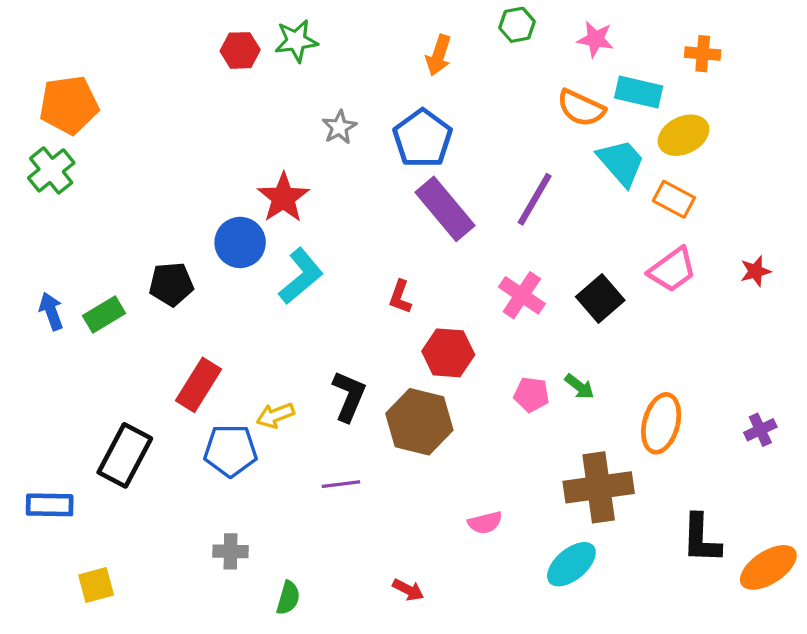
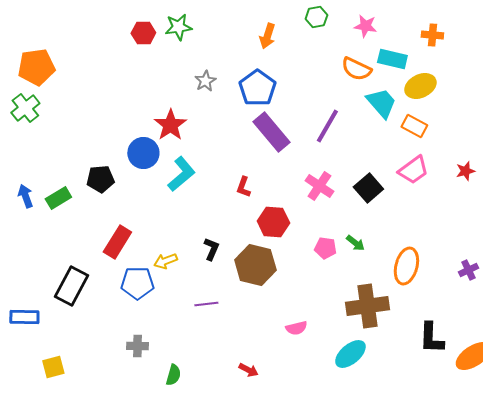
black L-shape: (349, 396) -> (211, 249), size x0.7

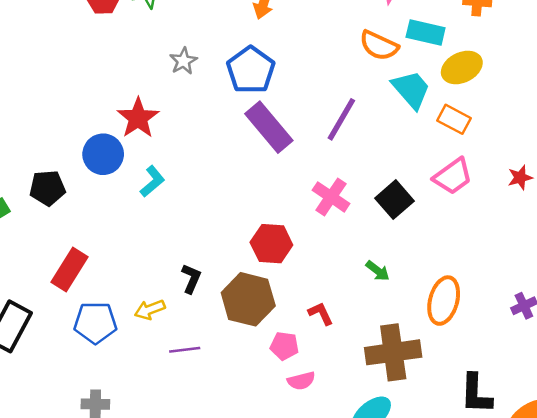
cyan L-shape: (181, 174) -> (152, 181), size x0.7
red L-shape: (243, 187) -> (321, 314), moved, turned 135
pink pentagon: (325, 248) -> (284, 346), moved
yellow arrow: (165, 261) -> (150, 310), moved

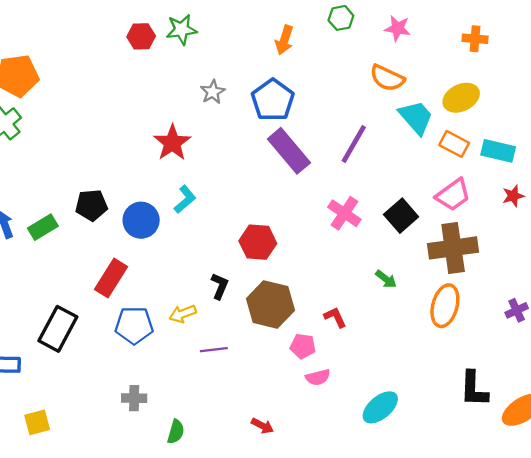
cyan rectangle: (426, 33) -> (498, 151), moved
blue circle: (103, 154) -> (141, 220), moved
red hexagon: (271, 244) -> (258, 242), moved
brown cross: (393, 352) -> (453, 248), moved

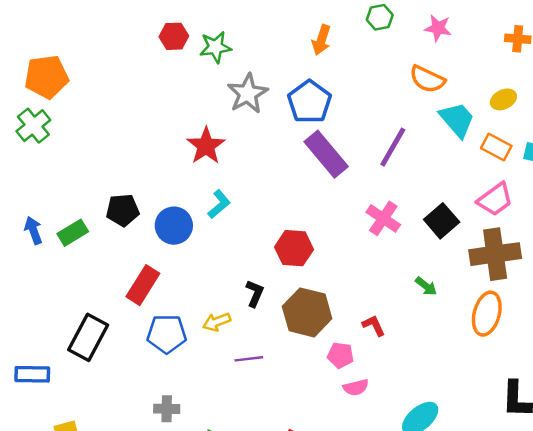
green star: (182, 30) -> (215, 47), moved
gray star: (213, 92) -> (248, 93), size x1.6
yellow ellipse: (461, 98) -> (503, 99), size x0.7

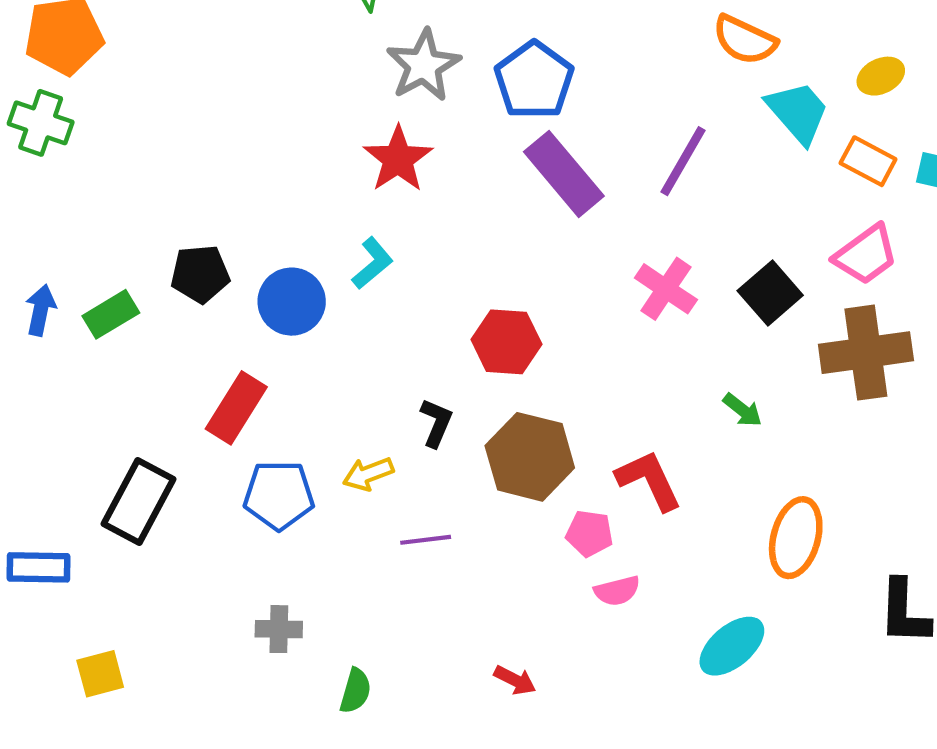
green cross: (33, 126) -> (41, 123), turned -32
red star: (206, 146) -> (398, 159), moved
blue arrow: (33, 230) -> (41, 310), turned 32
orange ellipse: (487, 314) -> (796, 538), moved
red L-shape: (374, 326) -> (649, 480), size x1.6

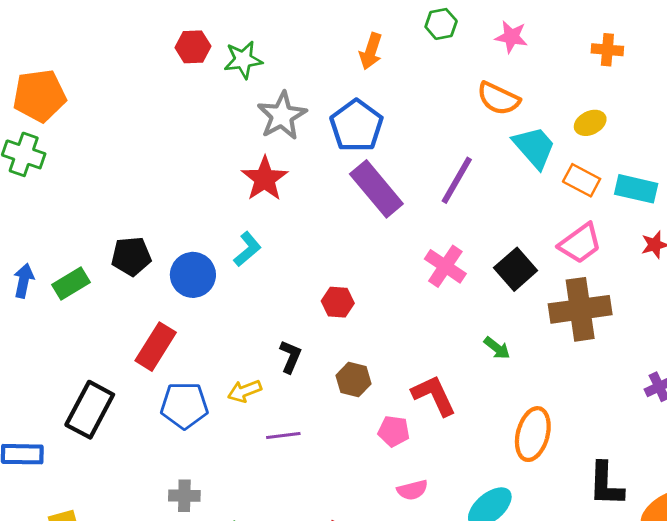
red hexagon: (506, 342) -> (338, 302), size x0.7
brown hexagon: (530, 457) -> (354, 380), size x0.6
pink semicircle: (617, 591) -> (412, 490), moved

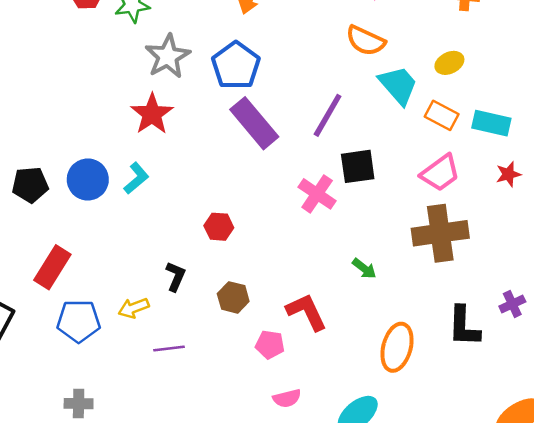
black square: (516, 269) -> (358, 166), moved, turned 33
blue circle: (193, 275) -> (88, 180), moved
black L-shape: (606, 484) -> (464, 326), moved

